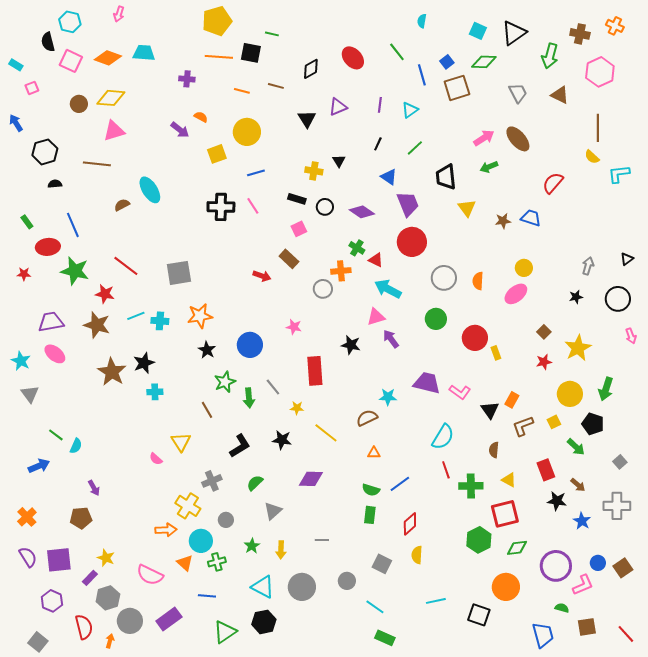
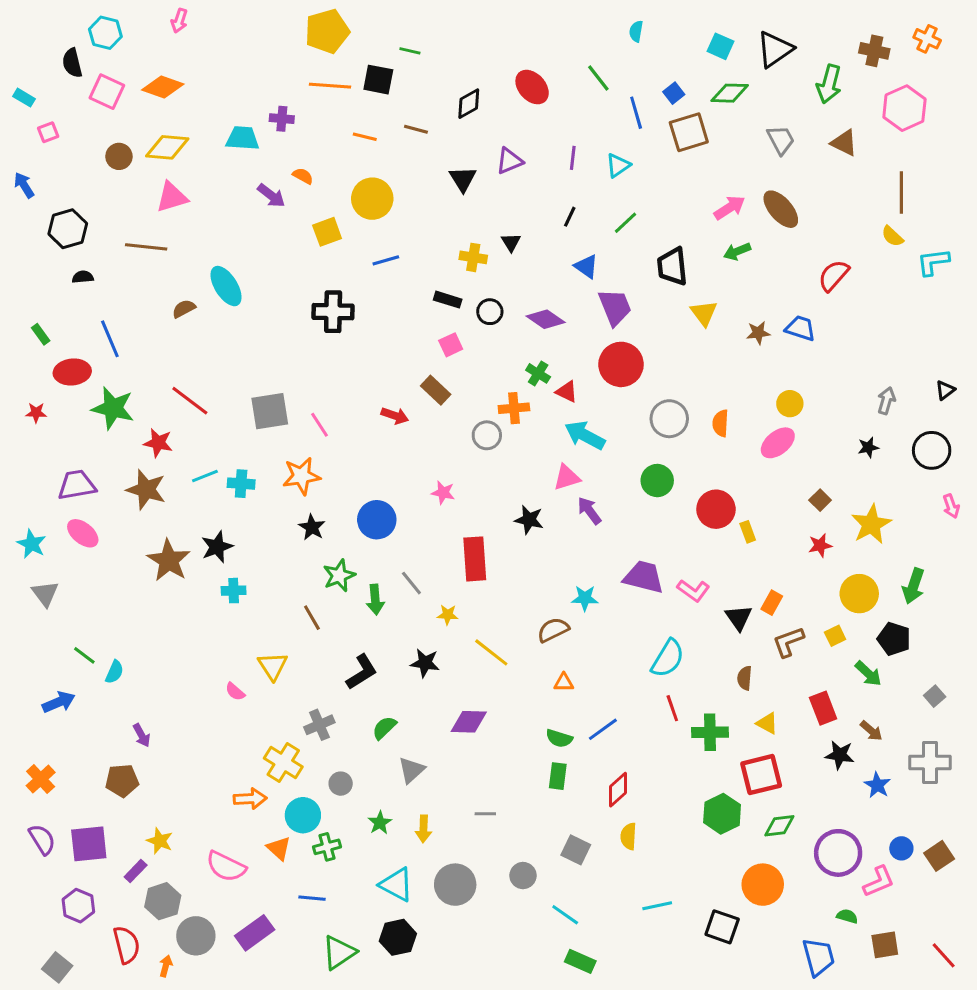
cyan trapezoid: (144, 53) -> (243, 138), moved
pink line: (253, 206) -> (319, 425), moved

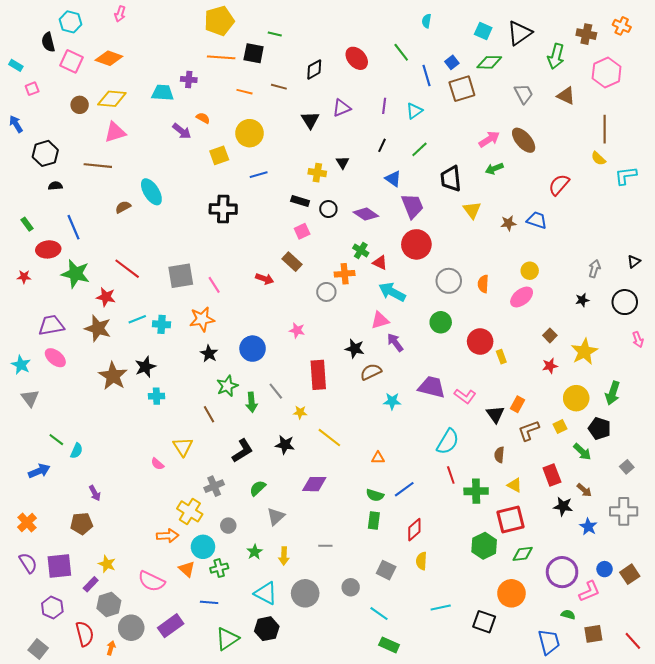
brown semicircle: (553, 630) -> (371, 372), moved

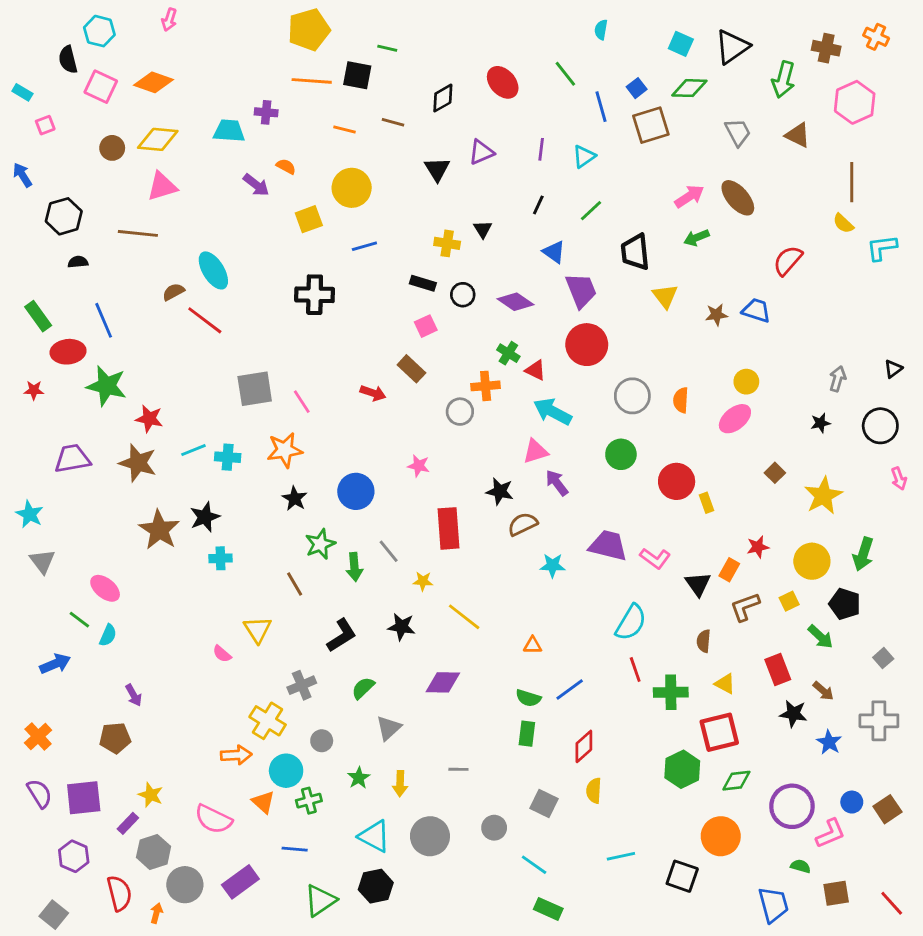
green rectangle: (27, 224) -> (38, 316), size x1.5
red line: (127, 269) -> (205, 320), moved
pink ellipse: (55, 358) -> (105, 588), moved
red star: (550, 366) -> (758, 547), moved

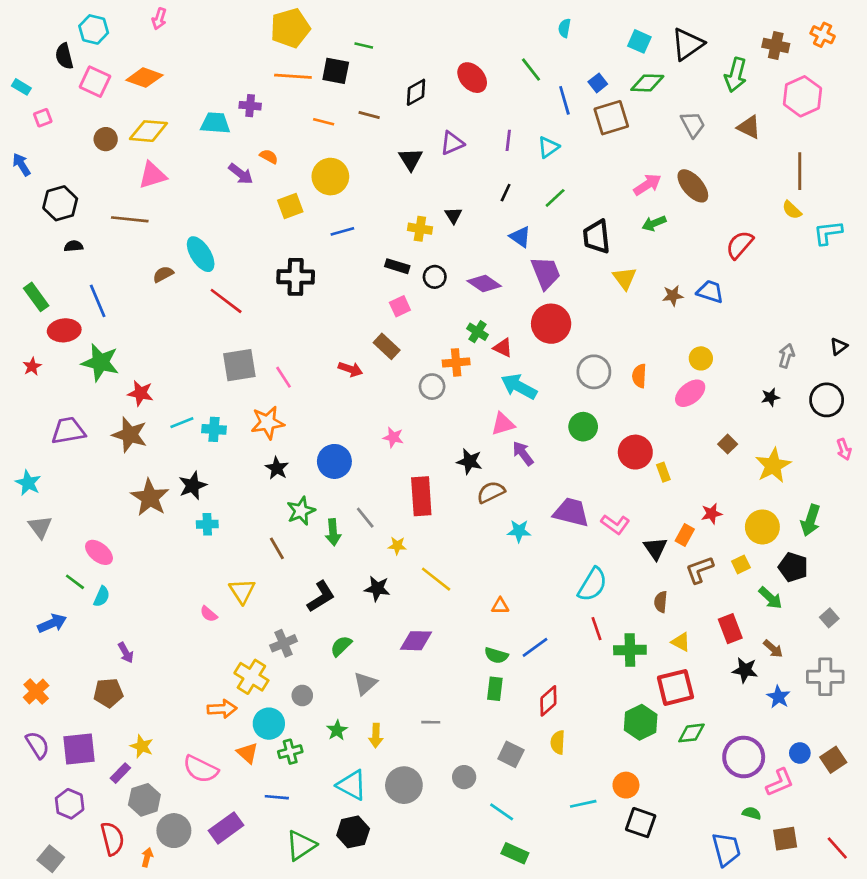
red line: (205, 320) -> (226, 301), moved
red star: (34, 390) -> (32, 366), turned -30
orange circle: (721, 836) -> (626, 785), moved, size x0.7

